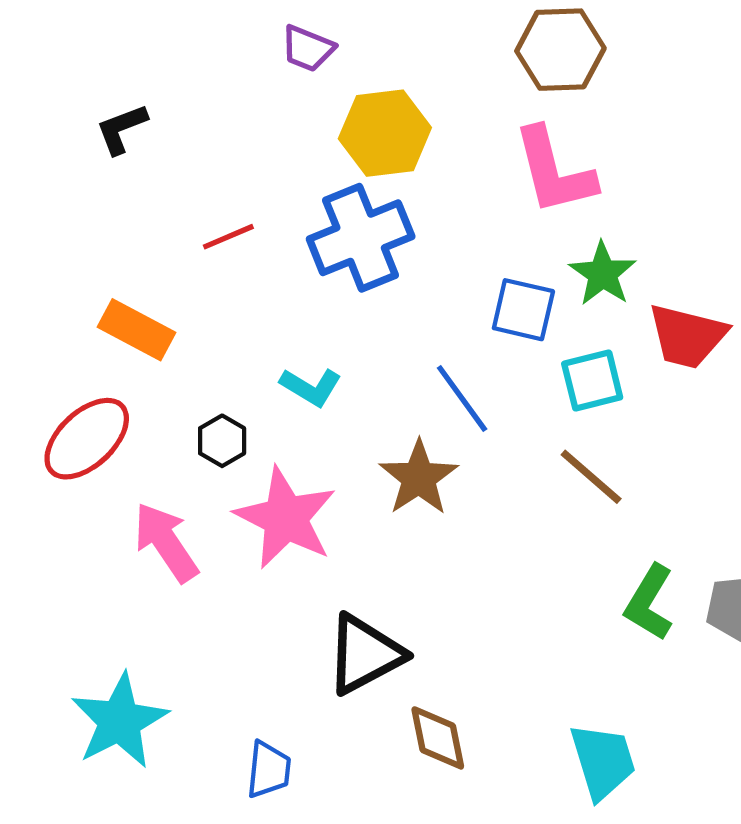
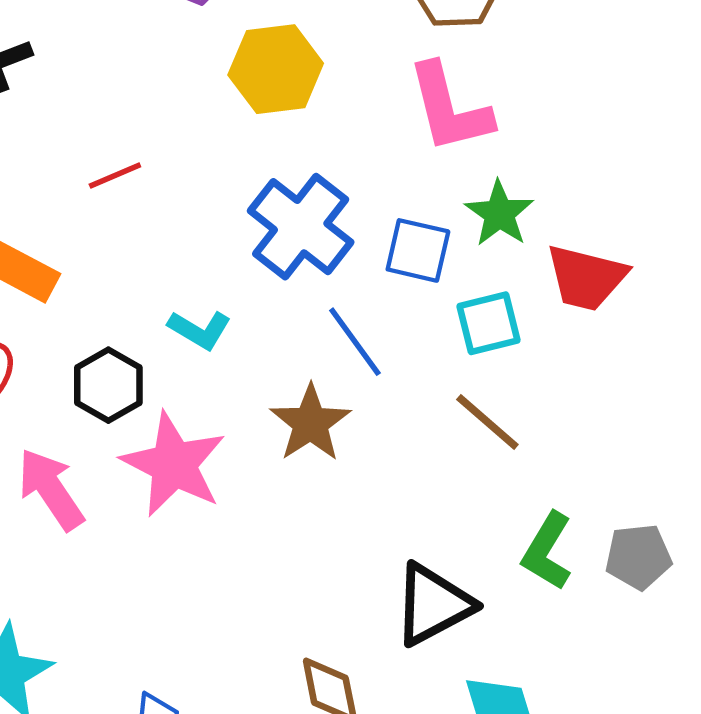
blue cross: (361, 238) -> (301, 227), moved, turned -30
black hexagon: (222, 441) -> (108, 385), size x1.4
black triangle: (365, 654) -> (433, 604), moved

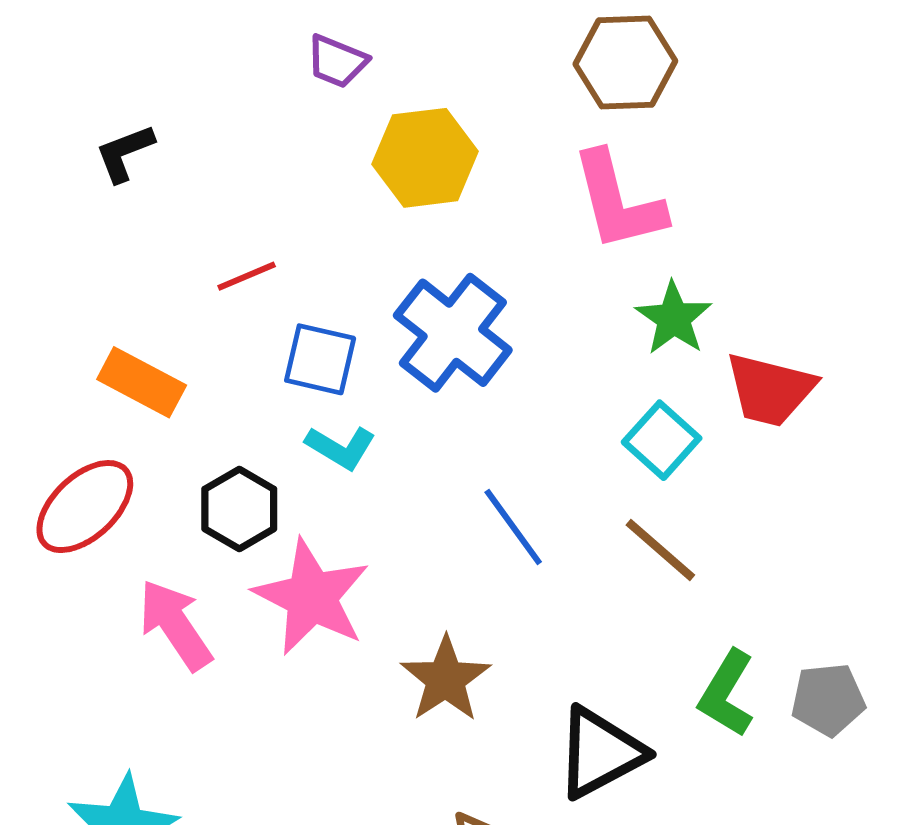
blue square: (418, 250) -> (320, 359), moved
cyan square: (488, 323) -> (662, 440), turned -34
blue line: (355, 342) -> (513, 527), moved
brown star: (310, 423) -> (446, 679), moved

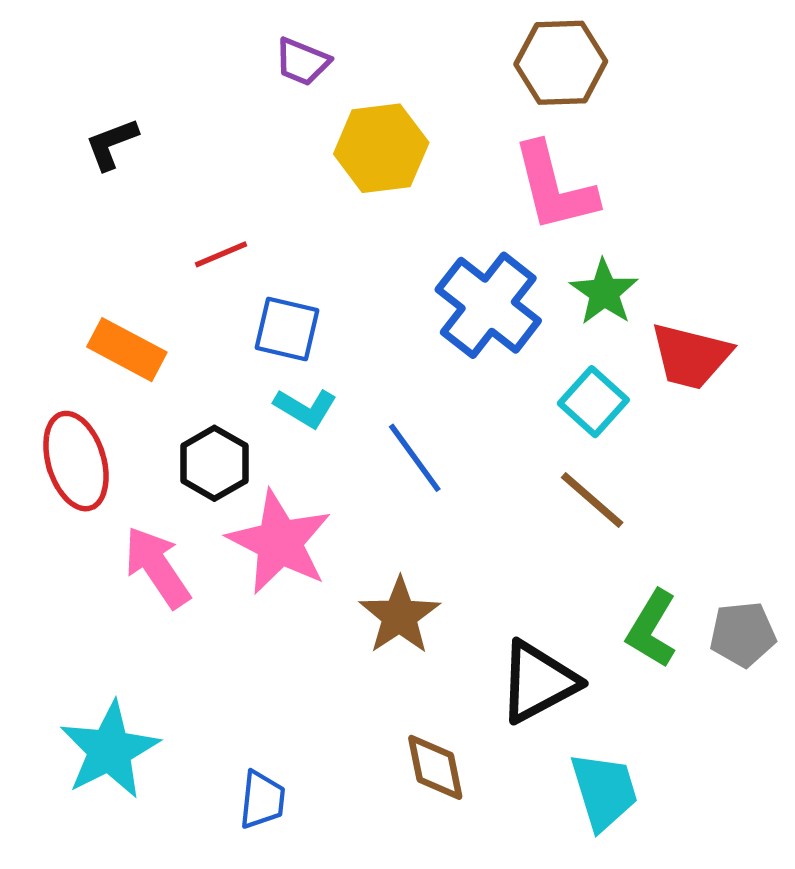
blue cross: (453, 333) -> (488, 305), moved
red ellipse: (85, 507) -> (76, 461), turned -64
blue line: (513, 527) -> (415, 458), moved

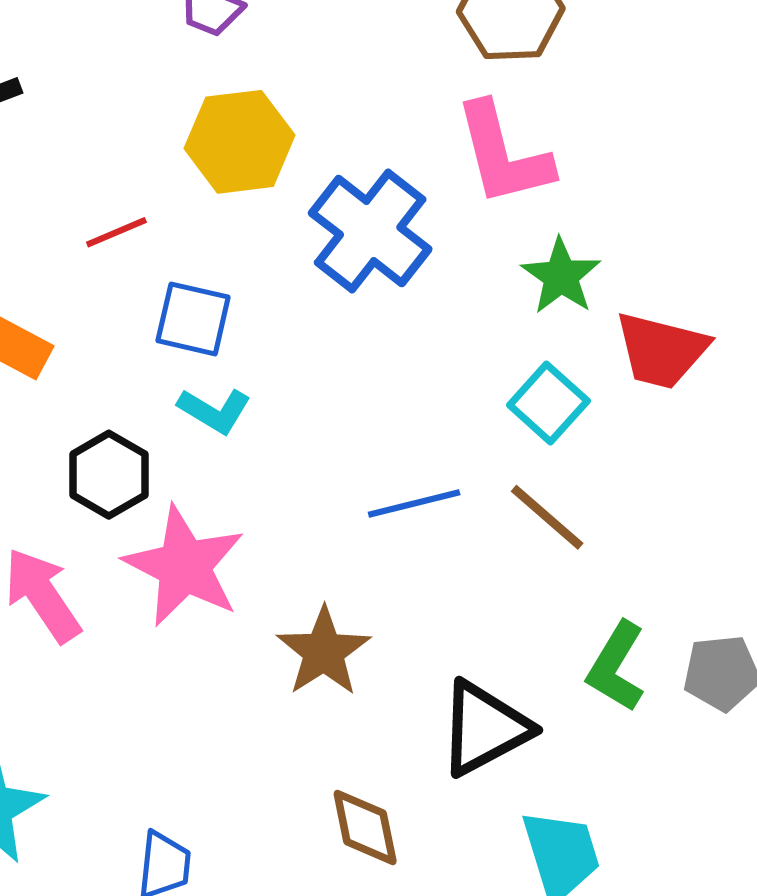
yellow hexagon: (381, 148) -> (240, 142), moved
blue cross: (488, 305) -> (370, 231), moved
blue line: (415, 458) -> (414, 503), moved, turned -68

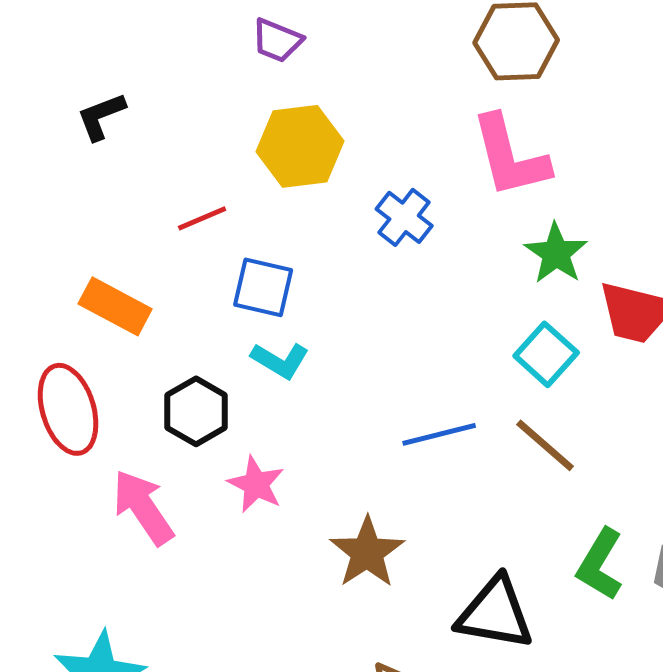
blue cross: (370, 231) -> (404, 217), size x0.6
pink star: (184, 566) -> (256, 484), size x0.6
black triangle: (484, 728) -> (495, 613), turned 38

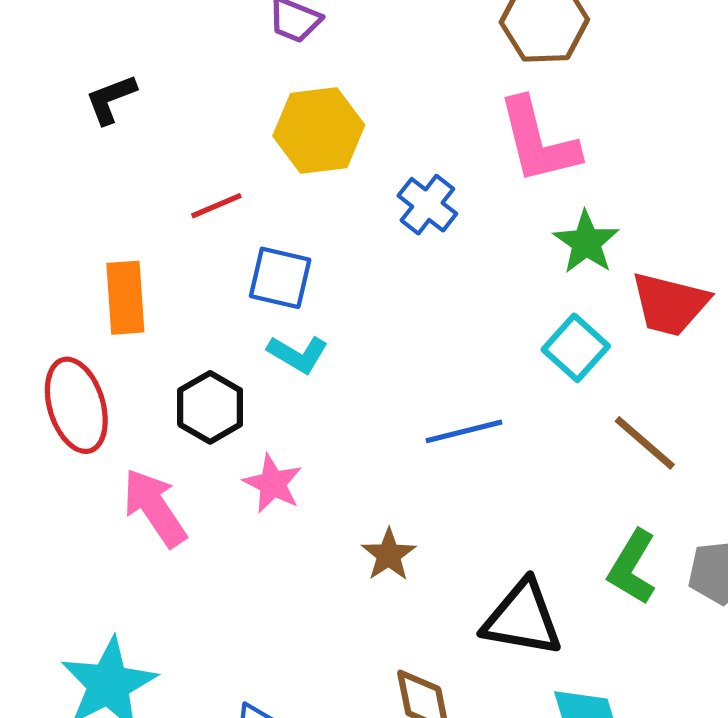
orange rectangle: (115, 306) -> (125, 298), turned 58
brown line: (545, 445) -> (645, 443), moved
brown star: (367, 552) -> (389, 555), size x0.7

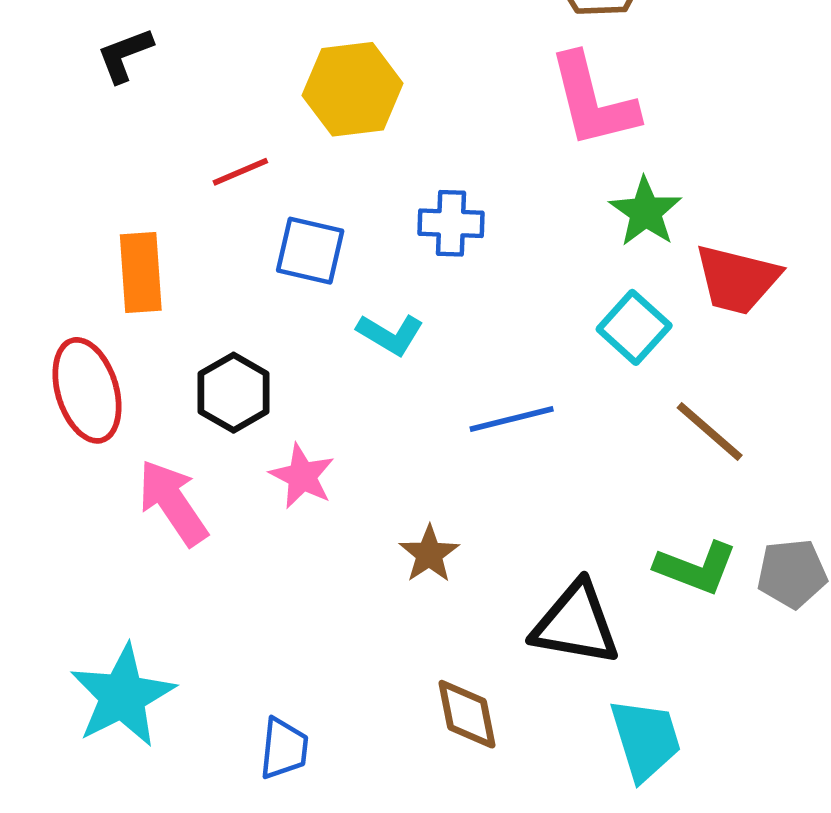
blue cross: (427, 205) -> (451, 223), moved, turned -36
cyan L-shape: (298, 354) -> (390, 334), moved
green L-shape: (632, 567) -> (696, 568), turned -100

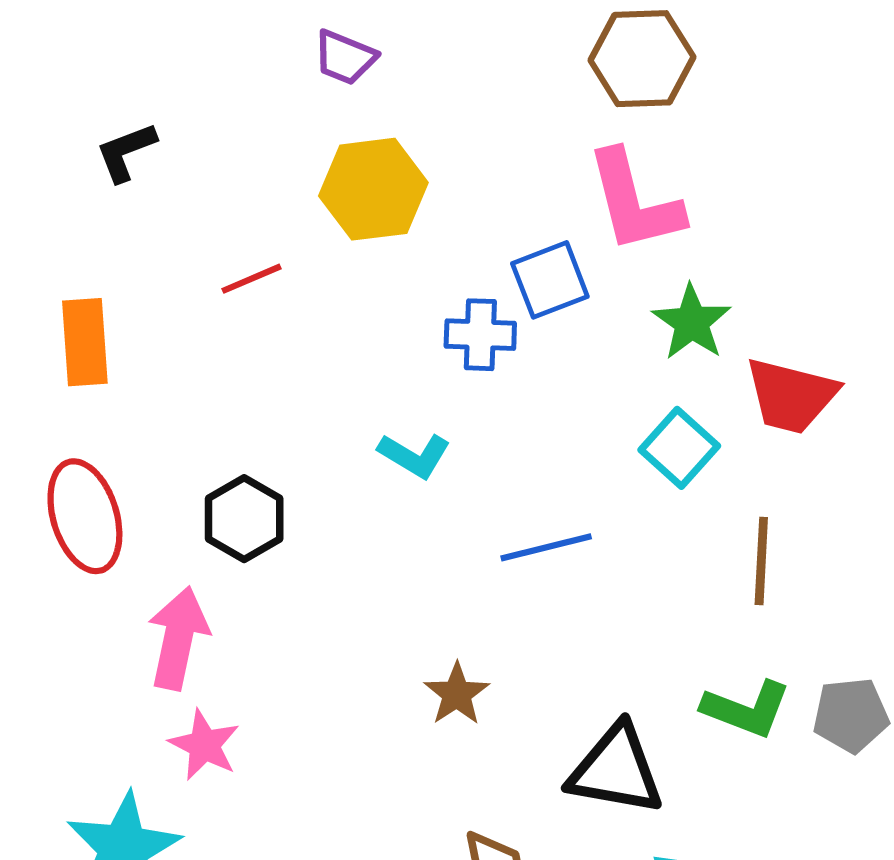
blue square: (310, 251) -> (550, 280), moved, turned -34
orange rectangle: (141, 272) -> (85, 342), moved
brown line: (710, 432) -> (761, 561), turned 52
pink star: (302, 476) -> (204, 745), moved
pink arrow: (173, 503) -> (178, 638), turned 46

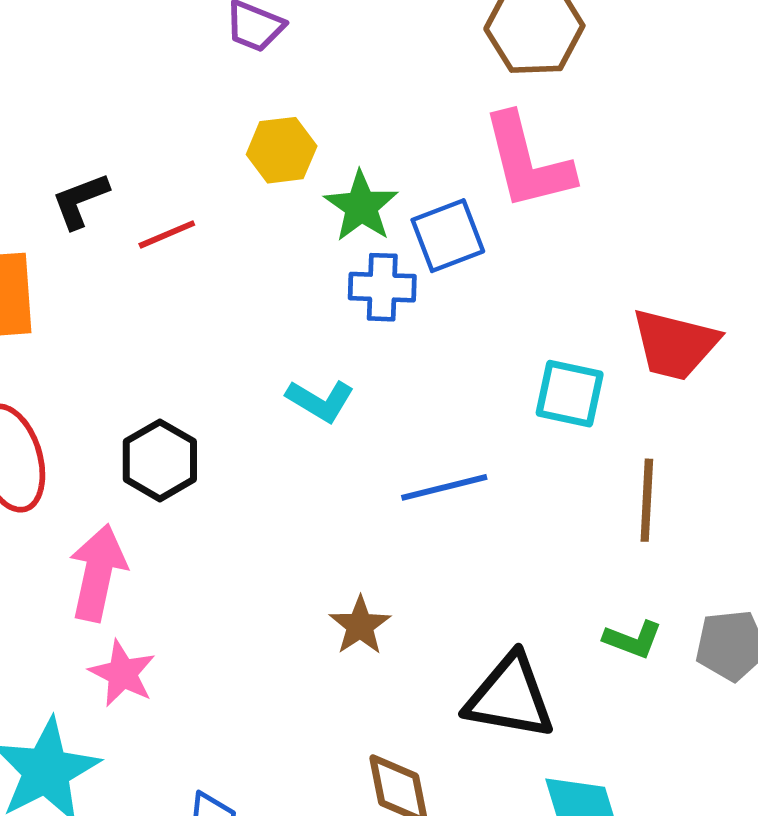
black L-shape: (126, 152) -> (80, 201), moved
yellow hexagon: (373, 189) -> (282, 150), size x0.7
green star: (692, 322) -> (361, 206), moved
cyan square: (679, 448) -> (570, 394), turned -30
green L-shape: (746, 709) -> (633, 640), size x0.7

